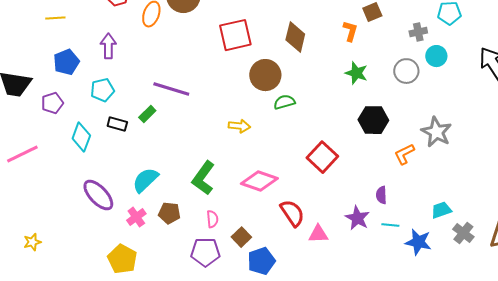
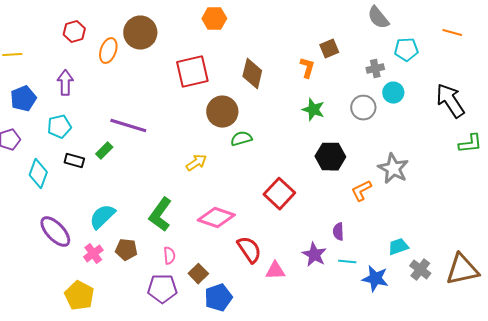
yellow arrow: (239, 126) -> (196, 163), turned -40

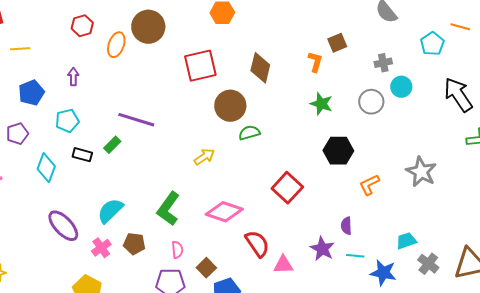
cyan pentagon: (406, 50) -> (432, 44), moved, turned -30
purple arrow: (65, 83) -> (73, 77), size x0.7
gray star: (393, 169) -> (421, 172), moved

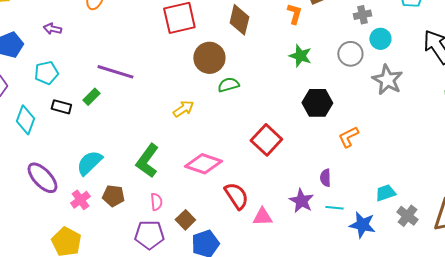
purple arrow: (73, 77) -> (52, 29), turned -78
gray star: (421, 172) -> (387, 80), moved

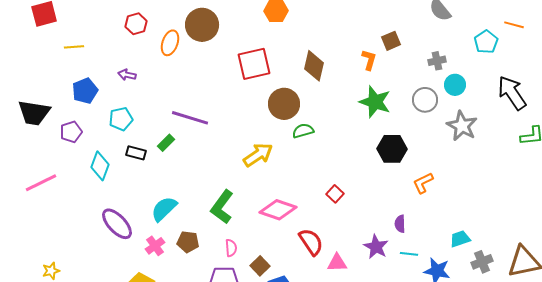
green star: (300, 56) -> (375, 102), size x1.4
yellow arrow: (183, 109) -> (258, 155), size x1.4
red square: (266, 140) -> (335, 194), moved, size x0.6
gray cross: (407, 216) -> (482, 262), turned 30

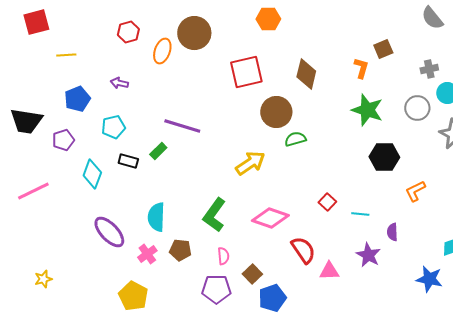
cyan semicircle: (164, 209) -> (156, 217), turned -44
cyan line: (409, 254) -> (360, 214), moved

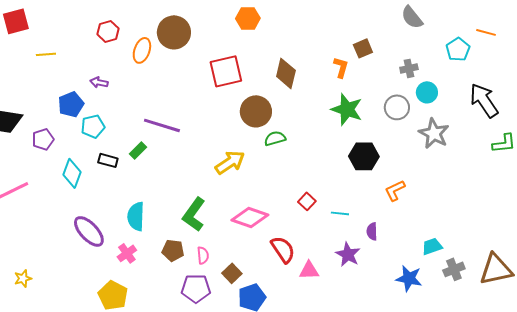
blue pentagon: (77, 99) -> (71, 104), moved
brown pentagon: (180, 250) -> (173, 250), moved

